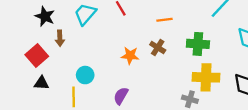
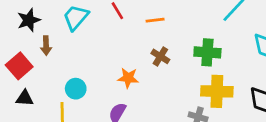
black star: (45, 16) -> (29, 20), turned 30
orange line: (165, 20) -> (155, 20), moved
orange star: (130, 55) -> (128, 78), moved

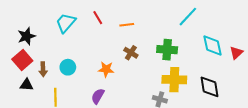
black star: (29, 20) -> (26, 36), moved
brown arrow: (46, 46) -> (43, 69), moved
cyan circle: (76, 89) -> (68, 67), moved

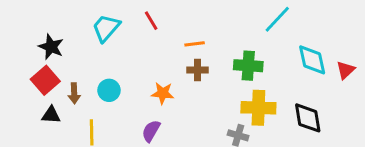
orange line: (127, 25) -> (195, 44), moved
black star: (26, 36) -> (51, 47), turned -30
brown cross: (131, 53) -> (197, 70), turned -32

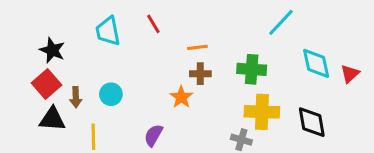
cyan trapezoid: (106, 28) -> (108, 31), turned -52
orange star: (163, 93) -> (181, 97), moved, turned 30
black triangle: (51, 115) -> (52, 119), size x1.4

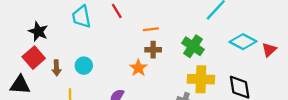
cyan diamond: (316, 63) -> (243, 42), turned -50
green cross: (252, 69) -> (193, 46), turned 30
black triangle: (52, 119) -> (20, 85), moved

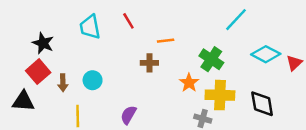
brown cross: (153, 50) -> (149, 63), moved
orange star: (138, 68) -> (189, 83), moved

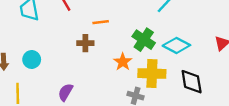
cyan diamond: (266, 54) -> (176, 45), moved

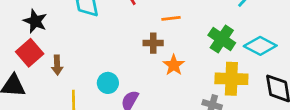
cyan circle: (32, 59) -> (108, 83), moved
orange star: (123, 62) -> (174, 65), moved

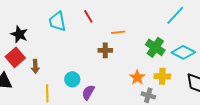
orange star: (174, 65) -> (137, 77), moved
yellow cross: (231, 79) -> (162, 76), size x0.7

